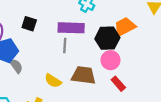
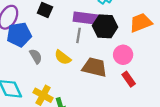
black hexagon: (107, 38) -> (105, 26), moved
gray semicircle: (16, 66) -> (36, 56), moved
yellow semicircle: (53, 81) -> (63, 57), moved

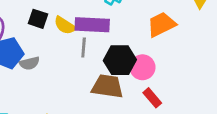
black hexagon: (105, 26) -> (120, 60), moved
gray semicircle: (36, 56) -> (29, 63), moved, turned 112
yellow semicircle: (63, 57) -> (65, 25), moved

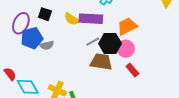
black square: (38, 19) -> (45, 14), moved
orange trapezoid: (161, 24) -> (127, 26), moved
gray line: (84, 48) -> (93, 42), moved, turned 56

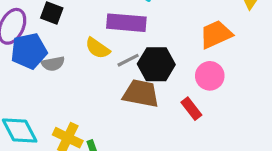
yellow semicircle: (72, 19) -> (98, 48), moved
orange trapezoid: (127, 26) -> (216, 34), moved
pink circle: (126, 49) -> (210, 76), moved

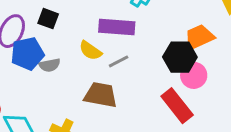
black hexagon: (156, 64) -> (180, 57), moved
brown trapezoid: (141, 93) -> (101, 95), moved
red rectangle: (191, 109) -> (177, 106), size x1.6

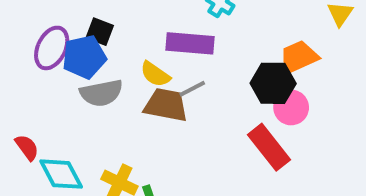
blue pentagon: (27, 54) -> (84, 57), moved
gray semicircle: (50, 65) -> (101, 93), size x1.5
brown trapezoid: (101, 95) -> (166, 105), moved

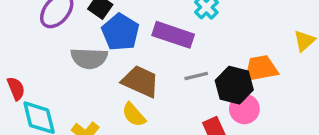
blue pentagon: (84, 57) -> (120, 32), moved, turned 30
yellow semicircle: (155, 74) -> (134, 115), moved
gray line: (192, 89) -> (196, 76), moved

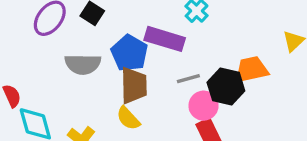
blue pentagon: (120, 32) -> (129, 53), moved
brown trapezoid: (140, 81) -> (134, 85), turned 66
pink circle: (244, 109) -> (204, 106), moved

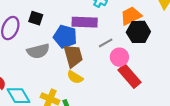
orange trapezoid: (251, 70) -> (131, 16), moved
black hexagon: (226, 87) -> (138, 32), moved

